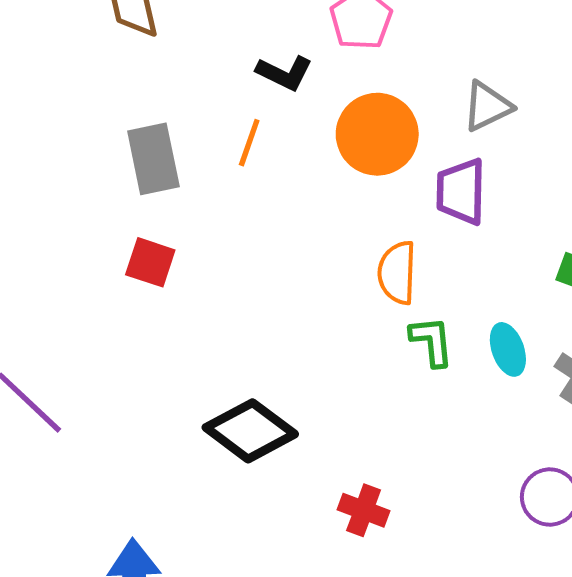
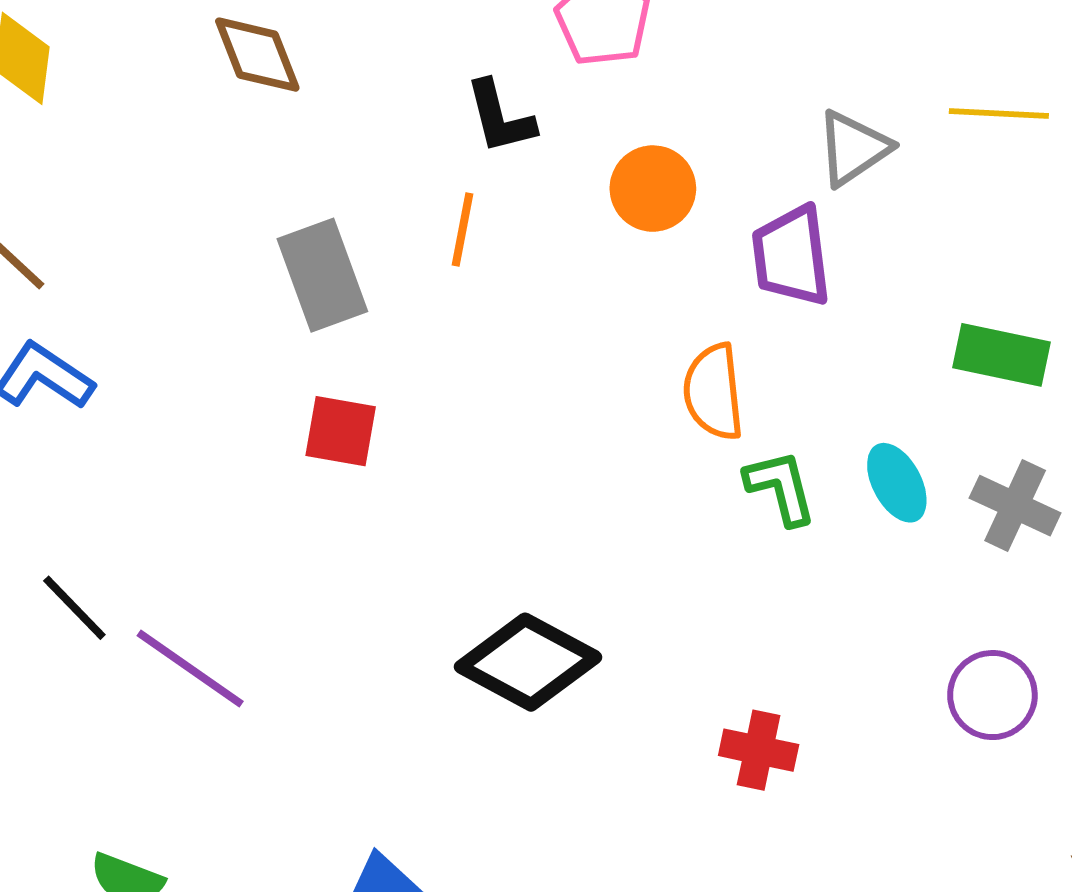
black L-shape: (284, 73) -> (500, 117), turned 58
gray triangle: (487, 106) -> (853, 148), moved
orange circle: (377, 134) -> (653, 189), size x0.7
red cross: (364, 510) -> (759, 750), moved

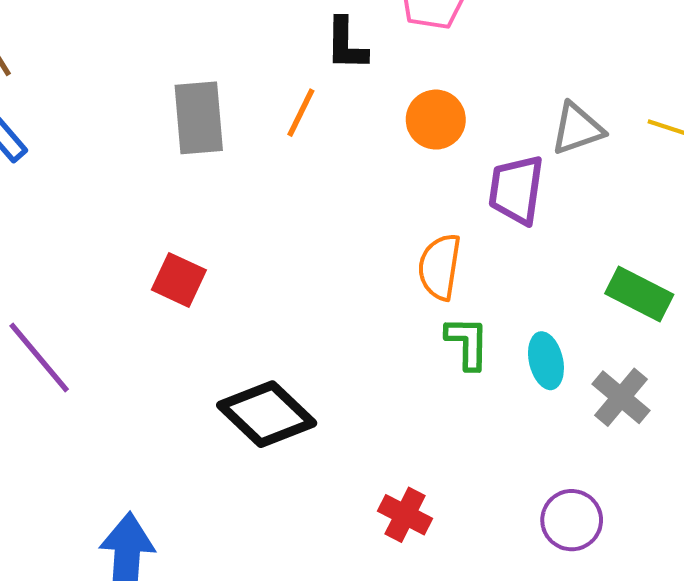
red square: (341, 431) -> (179, 280), moved

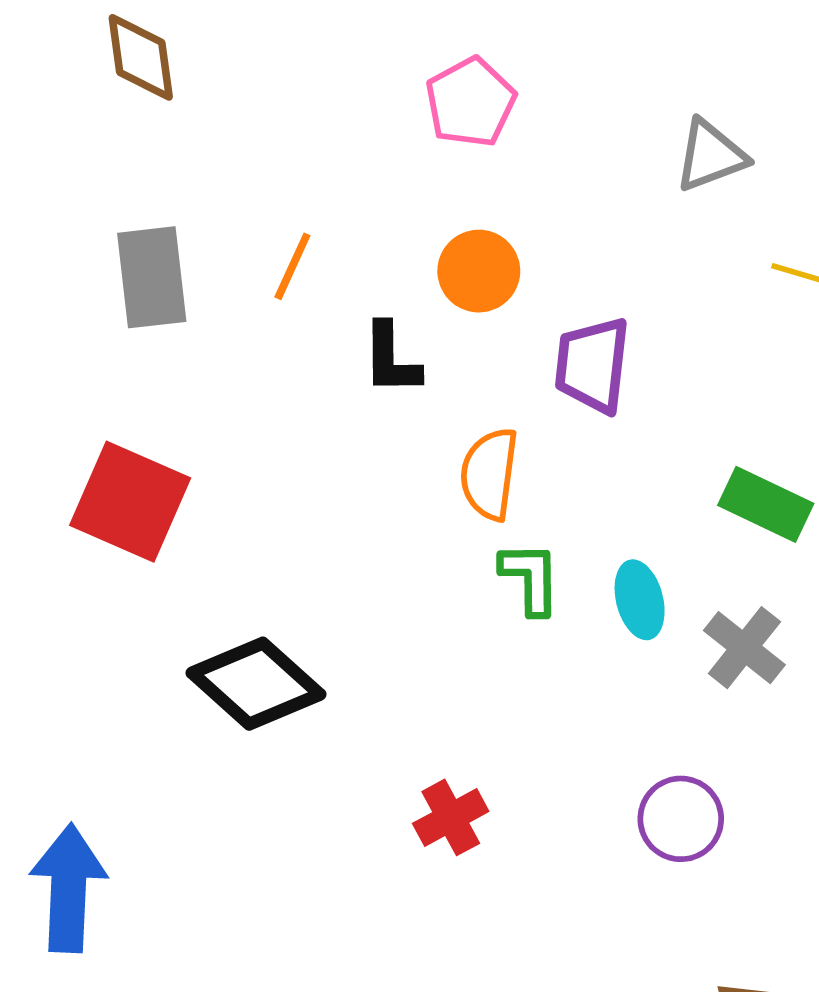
black L-shape: (346, 44) -> (391, 359), moved
gray triangle: (577, 129) -> (711, 156), moved
red square: (179, 280) -> (130, 502), size x1.6
red cross: (405, 515) -> (451, 817), turned 36

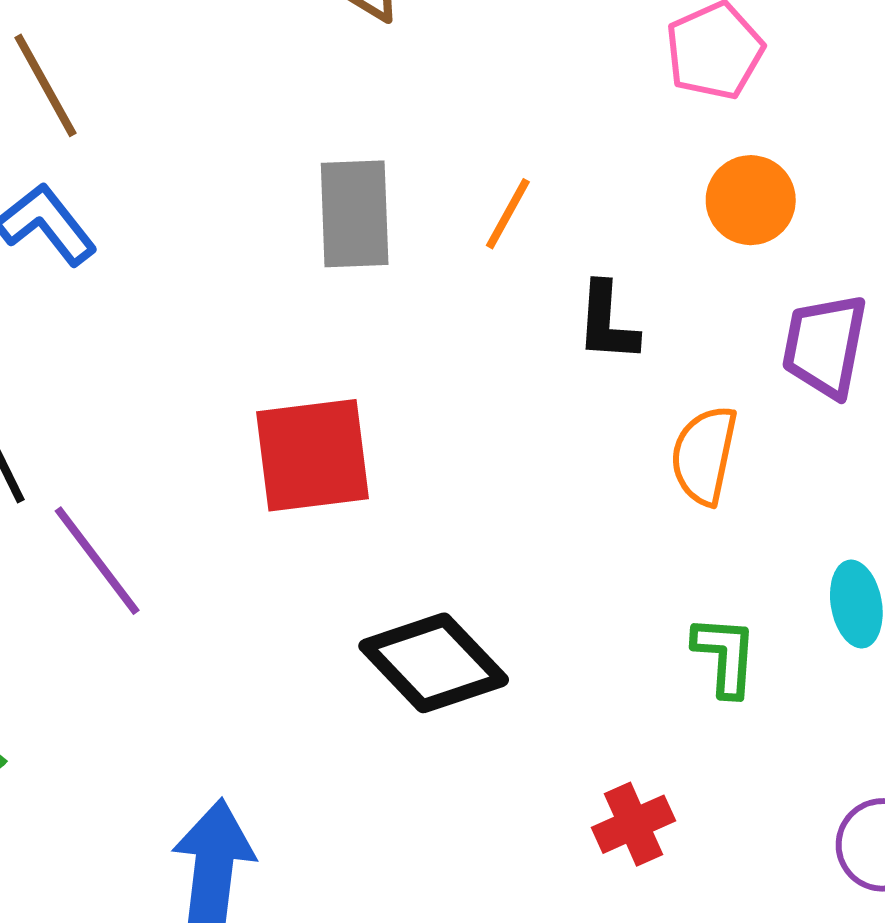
orange circle: (479, 271) -> (751, 200), moved
red square: (130, 502) -> (312, 455), turned -35
green L-shape: (530, 578) -> (725, 656), moved

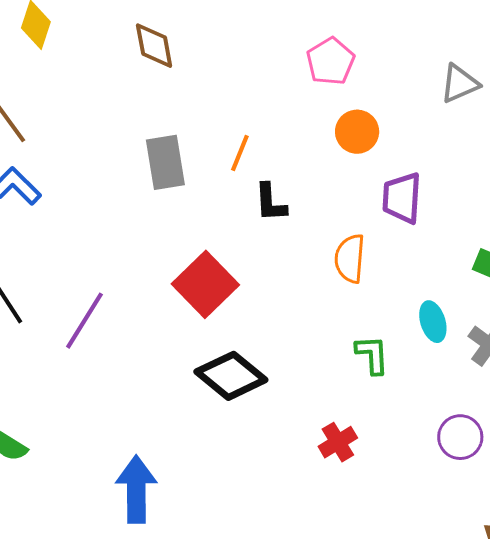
black L-shape: (607, 322) -> (270, 203), moved
red square: (312, 455) -> (205, 284), moved, turned -30
purple line: (97, 561) -> (85, 321), moved, turned 76

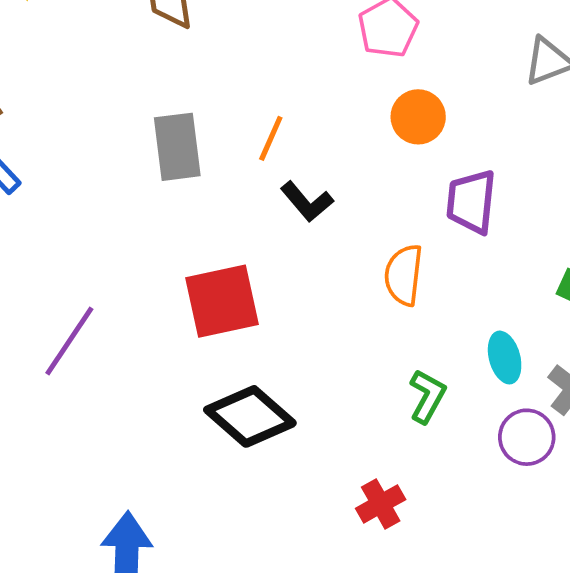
black L-shape: (270, 203) -> (307, 202), turned -39
red square: (205, 284) -> (222, 301), turned 30
green L-shape: (372, 355) -> (427, 396), turned 30
purple circle: (460, 437) -> (527, 437), moved

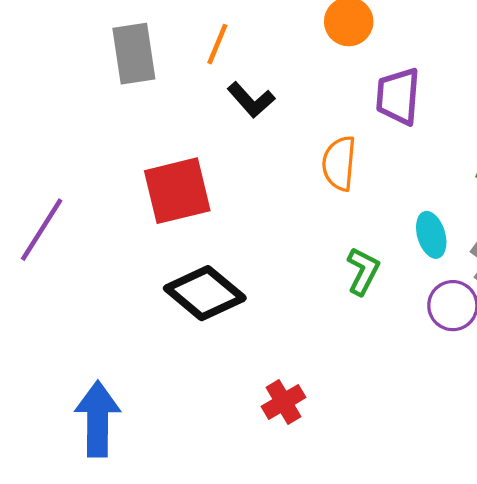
red cross: (381, 504) -> (284, 402), moved

